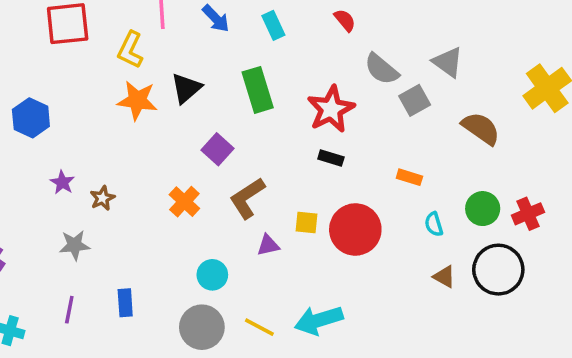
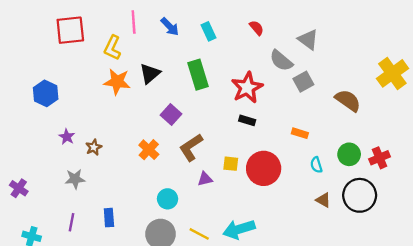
gray triangle: (448, 62) -> (308, 40), moved

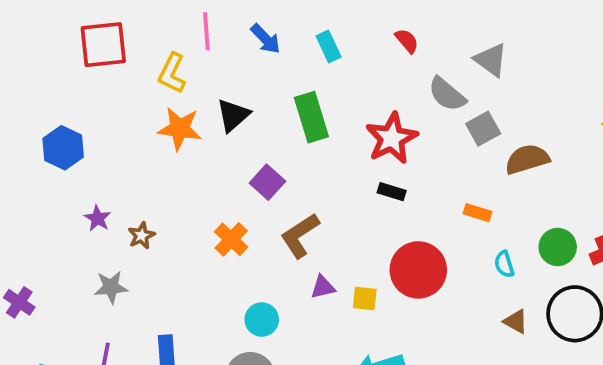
brown semicircle: (348, 100) -> (527, 159), moved, turned -52
yellow square: (231, 164) -> (365, 299), moved

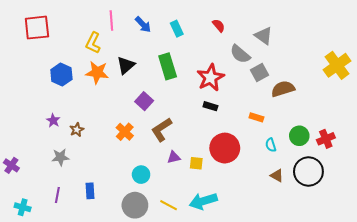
red square: (103, 45) -> (37, 28), moved
blue hexagon: (63, 148) -> (61, 75), moved

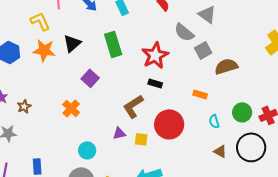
yellow L-shape: (93, 43) -> (40, 21), turned 130
brown L-shape: (161, 130) -> (133, 106), moved

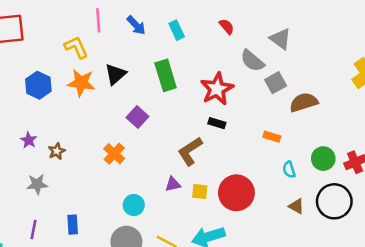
red circle: (169, 124) -> (236, 193), moved

